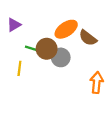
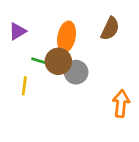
orange ellipse: (66, 29) -> (67, 37), moved, turned -45
brown semicircle: (88, 38) -> (110, 29), moved, turned -102

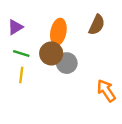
green line: (41, 61) -> (21, 53), moved
orange arrow: (121, 104) -> (106, 91), turned -40

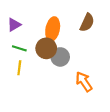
orange arrow: (106, 91) -> (84, 82), moved

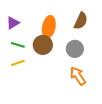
gray circle: (60, 57) -> (75, 49), moved
yellow line: (19, 68) -> (18, 63), turned 64

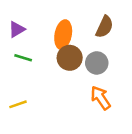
brown circle: (43, 45) -> (70, 58), moved
yellow line: (18, 63) -> (18, 104), moved

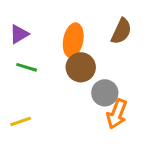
gray circle: (97, 63) -> (105, 93), moved
orange arrow: (101, 98) -> (117, 114), turned -125

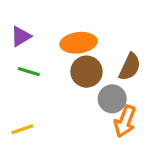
brown semicircle: (121, 31) -> (130, 67), moved
orange ellipse: (73, 40) -> (78, 43), turned 72

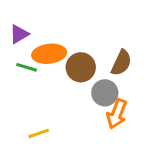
orange ellipse: (78, 43) -> (49, 54), moved
yellow line: (22, 129) -> (39, 133), moved

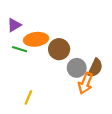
brown semicircle: (121, 63) -> (95, 68), moved
yellow line: (39, 133) -> (28, 97), turned -48

